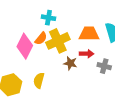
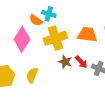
orange semicircle: (41, 38) -> (36, 20), moved, turned 80
red arrow: (87, 54) -> (81, 62), moved, turned 40

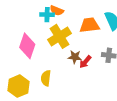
orange semicircle: (36, 20) -> (57, 11), moved
red arrow: (81, 62) -> (85, 62), moved, turned 96

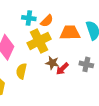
orange semicircle: (57, 11) -> (47, 21), moved, turned -72
yellow semicircle: (46, 78) -> (21, 71), moved

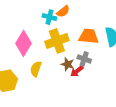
orange semicircle: (47, 21) -> (63, 11), moved
gray cross: (86, 64) -> (84, 59), moved

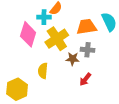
pink diamond: (23, 43) -> (28, 34), moved
red arrow: (77, 71) -> (85, 79), moved

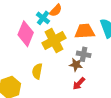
cyan cross: (44, 17) -> (43, 18), turned 32
brown star: (73, 59) -> (76, 65), moved

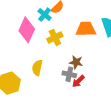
yellow cross: (54, 41) -> (55, 37), size x0.7
gray cross: (84, 54) -> (69, 74), moved

